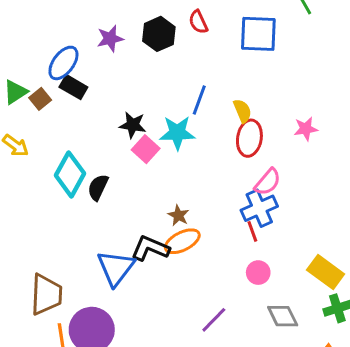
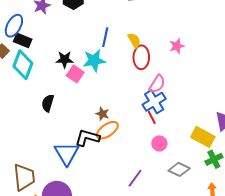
cyan diamond: (70, 174) -> (23, 65), moved
gray diamond: (283, 316) -> (179, 169), turned -30

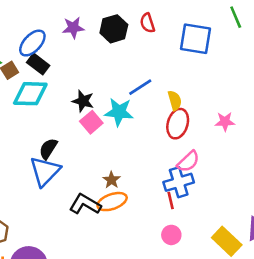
blue line: (105, 37) -> (140, 87), turned 30
cyan diamond: (23, 65) -> (30, 94), turned 56
blue triangle: (67, 154) -> (45, 171), moved

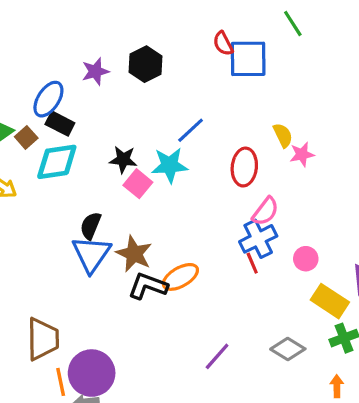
red semicircle: (147, 23) -> (223, 44), moved
yellow semicircle: (175, 100) -> (283, 135), moved
brown star: (112, 180) -> (134, 254), moved, size x1.6
pink circle: (171, 235) -> (306, 259), moved

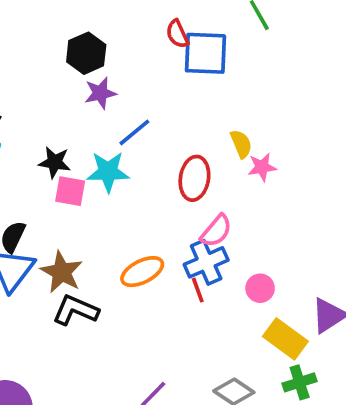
purple star: (95, 71) -> (100, 93), moved
pink square: (138, 184) -> (70, 191), turned -32
orange ellipse: (180, 277) -> (142, 272), moved

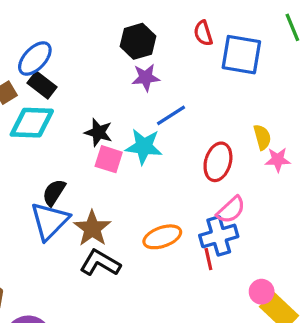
red semicircle: (177, 34) -> (203, 33), moved
pink circle: (260, 288) -> (262, 292), moved

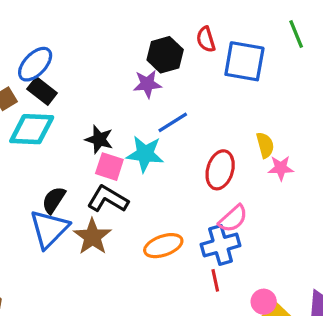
black hexagon: (138, 41) -> (165, 55), moved
red line: (208, 259) -> (215, 280), moved
black L-shape: (100, 263) -> (108, 199), moved

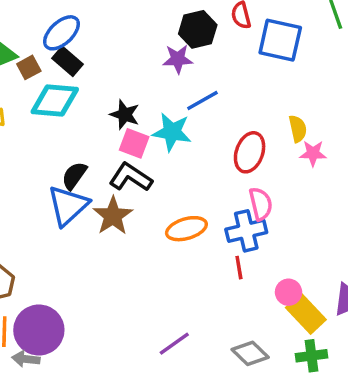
pink semicircle: (233, 219) -> (261, 204), turned -64

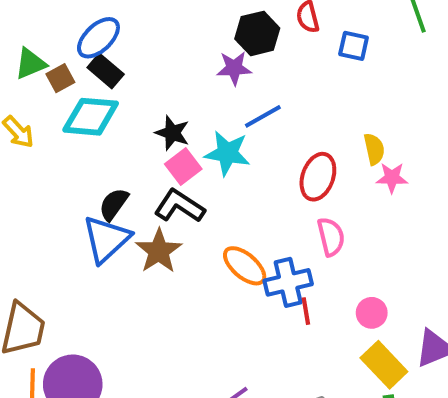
blue square: (280, 40) -> (354, 46), size x0.6
pink square: (134, 143) -> (183, 167), turned 32
orange ellipse: (186, 229) -> (245, 266), turned 57
blue cross: (246, 231) -> (288, 282), moved
pink circle: (288, 292) -> (372, 313), moved

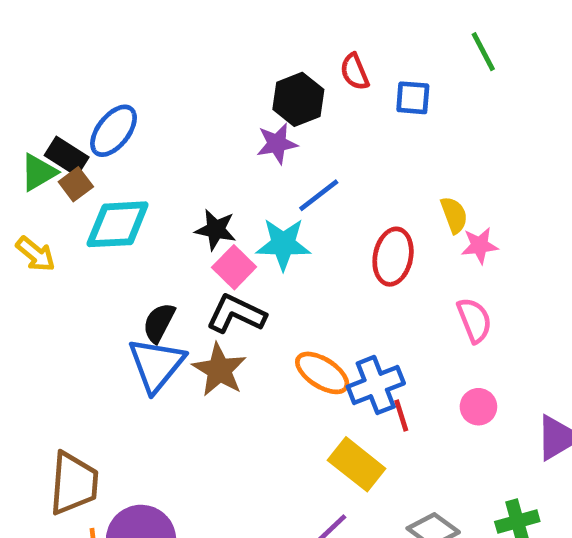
black rectangle: (106, 71) -> (67, 156), moved
pink semicircle: (331, 237) -> (474, 320), moved
yellow rectangle: (384, 365) -> (357, 464), moved

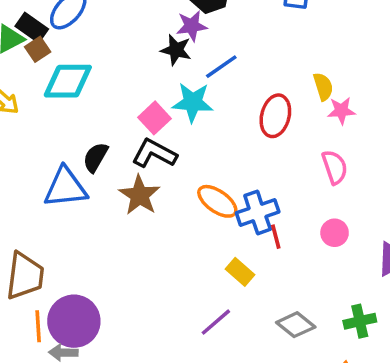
black star: (216, 230) -> (176, 50), moved
blue triangle: (156, 365) -> (65, 188), moved, turned 42
yellow rectangle: (357, 464) -> (240, 272), size x0.7

